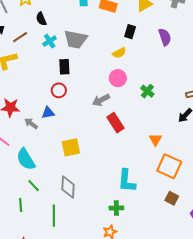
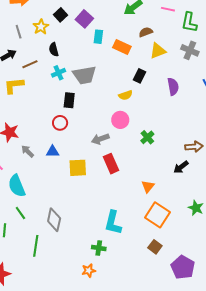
gray trapezoid: (76, 39) -> (84, 75), turned -30
blue triangle: (48, 113) -> (53, 152), moved
yellow square: (71, 147) -> (78, 168), moved

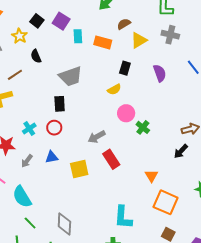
cyan cross: (59, 73) -> (29, 128), moved
pink circle: (120, 120) -> (126, 113), moved
gray arrow: (28, 151) -> (27, 161), turned -88

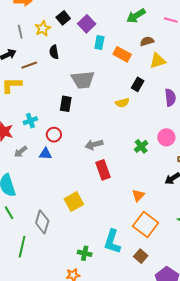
pink circle: (126, 113) -> (166, 137), moved
red circle: (54, 128) -> (54, 135), moved
yellow square: (79, 169) -> (74, 202), moved, turned -30
cyan L-shape: (123, 217) -> (112, 242), moved

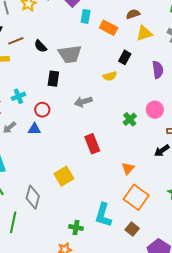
black semicircle: (54, 52) -> (40, 46), moved, turned -32
gray arrow: (94, 145) -> (83, 102), moved

